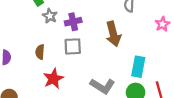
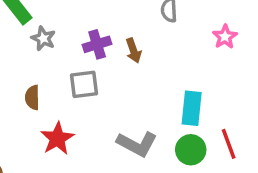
purple cross: (73, 22) -> (97, 44), moved
brown arrow: (113, 34) -> (133, 51), moved, size x0.6

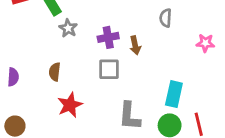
pink star: (225, 37) -> (205, 43), turned 30
gray square: (84, 84) -> (109, 69), moved
gray L-shape: (137, 144) -> (130, 116), turned 60

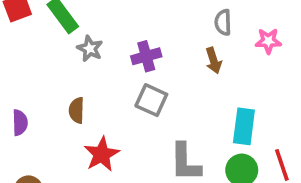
pink star: (205, 43) -> (268, 41), moved
brown arrow: (135, 45) -> (214, 61), moved
gray square: (109, 69) -> (151, 100), turned 30

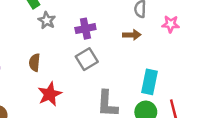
brown arrow: (214, 61) -> (132, 35), turned -78
gray square: (151, 100) -> (87, 59), turned 30

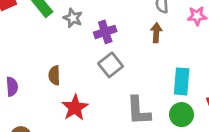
gray star: (47, 20) -> (73, 18), moved
brown arrow: (132, 35) -> (156, 33), turned -78

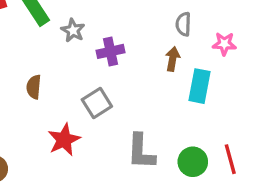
gray square: (111, 65) -> (97, 103), moved
brown semicircle: (54, 75) -> (34, 87), moved
cyan rectangle: (182, 81) -> (200, 86), moved

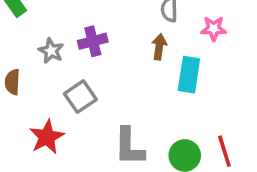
gray star: (73, 30) -> (51, 51), moved

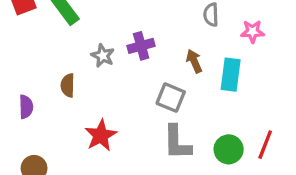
brown arrow: (159, 47) -> (194, 61), moved, turned -30
gray square: (80, 97) -> (171, 98), moved, turned -32
red line: (224, 151) -> (265, 145), turned 40

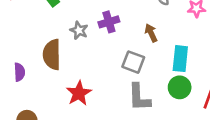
cyan rectangle: (231, 75) -> (180, 59), moved
brown semicircle: (68, 85) -> (52, 54), size x1.6
green circle: (229, 149) -> (180, 87), moved

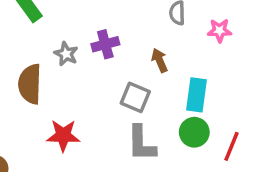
red star: (79, 93) -> (63, 136), turned 30

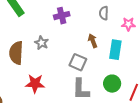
purple cross: (105, 44) -> (62, 16), moved
gray star: (66, 54) -> (42, 43), moved
cyan rectangle: (196, 95) -> (115, 50), moved

